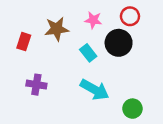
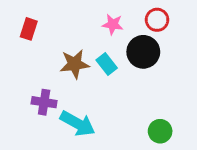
brown star: (57, 29) -> (75, 64), moved
red rectangle: (24, 42) -> (29, 29), moved
cyan arrow: (95, 90) -> (78, 124), moved

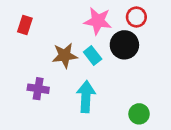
pink star: (113, 24) -> (98, 21), size x1.5
cyan arrow: (78, 124) -> (86, 97), moved, turned -116

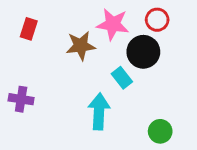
brown star: (65, 55) -> (81, 46), moved
cyan rectangle: (93, 55) -> (122, 78), moved
purple cross: (38, 89) -> (21, 99), moved

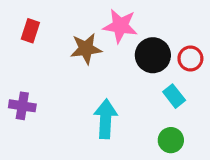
red circle: (157, 20) -> (190, 59), moved
cyan rectangle: (122, 78) -> (174, 96), moved

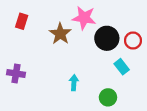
brown star: (86, 49) -> (60, 34), turned -30
cyan arrow: (106, 119) -> (74, 83), size x0.6
green circle: (171, 140) -> (108, 97), moved

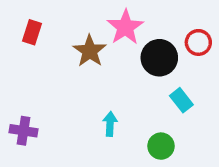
pink star: (84, 18) -> (125, 27), turned 30
red circle: (133, 41) -> (198, 42), moved
purple cross: (16, 73) -> (23, 131), moved

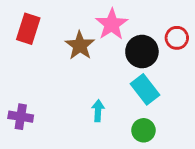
red rectangle: (32, 32) -> (28, 29), size x1.4
cyan rectangle: (181, 100) -> (145, 89), moved, size x1.4

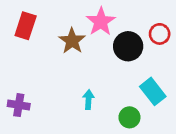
cyan rectangle: (145, 89) -> (153, 91), moved

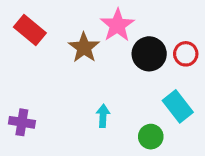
red rectangle: (26, 26) -> (30, 30), turned -68
red circle: (160, 34) -> (186, 54), moved

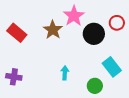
red rectangle: (30, 30) -> (17, 33), moved
red circle: (186, 54) -> (117, 23), moved

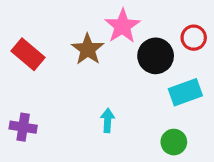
cyan rectangle: (112, 67) -> (185, 92), moved, turned -72
green circle: (95, 86) -> (174, 142), moved

